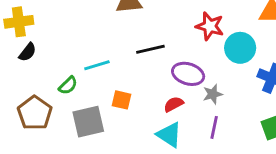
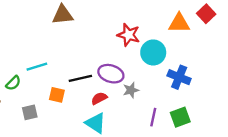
black line: (150, 49) -> (80, 78), moved
gray square: (88, 122) -> (30, 112), size x0.6
purple line: (214, 127) -> (153, 117), moved

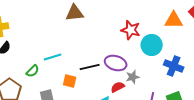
red semicircle: (99, 98) -> (118, 87), moved

